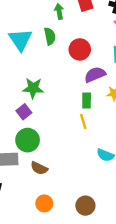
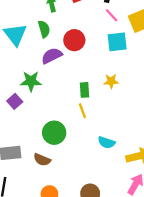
purple semicircle: (95, 75) -> (52, 56), moved
purple square: (24, 112) -> (15, 101), moved
green circle: (28, 140) -> (54, 133), moved

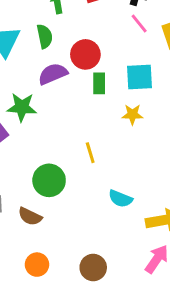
cyan square: (117, 42) -> (139, 77), moved
green rectangle: (84, 90) -> (99, 83), moved

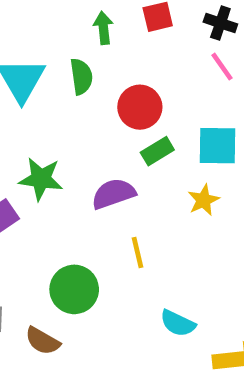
purple semicircle: (53, 74) -> (113, 194), moved
green rectangle: (99, 83) -> (157, 151), turned 55
yellow star: (132, 114) -> (204, 200), turned -30

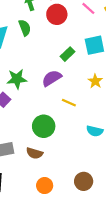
red circle: (140, 107) -> (57, 14), moved
yellow star: (204, 200) -> (95, 81), moved
yellow line: (138, 253) -> (69, 103), turned -40

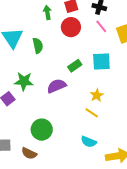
green semicircle: (25, 28) -> (38, 46), moved
yellow line: (69, 103) -> (92, 113), moved

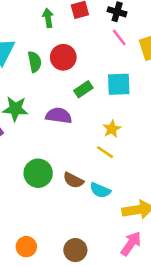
red circle: (71, 27) -> (63, 57), moved
purple semicircle: (57, 86) -> (59, 116), turned 30
brown semicircle: (29, 153) -> (73, 180), moved

